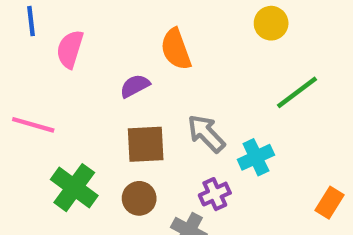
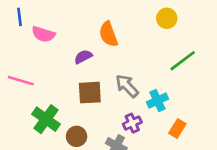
pink semicircle: (70, 49) -> (43, 34), turned -90
brown circle: (139, 198) -> (77, 136), moved
orange rectangle: (329, 203) -> (177, 128), moved

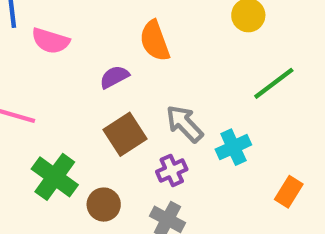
brown square: (90, 93) -> (125, 134), turned -30
purple cross: (132, 123) -> (172, 170), moved
orange rectangle: (177, 128) -> (289, 192), moved

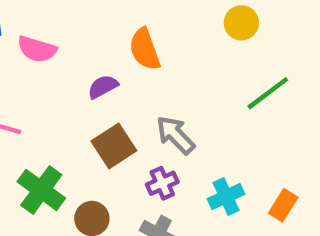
cyan cross: (233, 147) -> (226, 197), moved

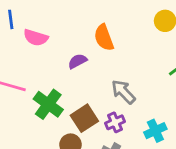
brown square: (114, 146) -> (84, 118), moved
green cross: (41, 190) -> (48, 104), moved

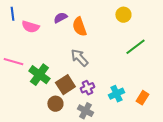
purple semicircle: (77, 61) -> (60, 18), moved
gray arrow: (123, 92) -> (79, 58), moved

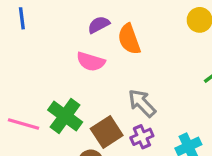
pink semicircle: (30, 27) -> (91, 62), moved
gray arrow: (79, 58) -> (142, 103), moved
pink line: (13, 62) -> (23, 124), moved

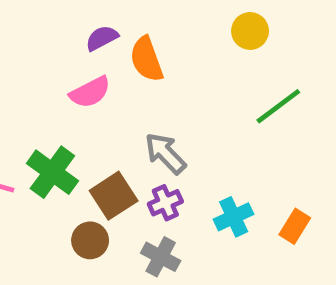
pink semicircle: (91, 62) -> (90, 92), turned -44

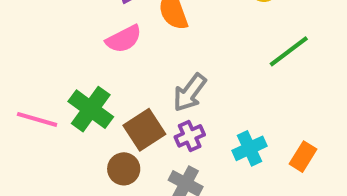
gray arrow: (165, 153) -> (190, 93), turned -99

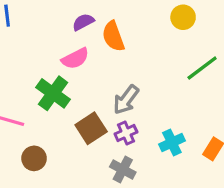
green cross: (91, 109) -> (53, 93), moved
brown circle: (124, 169) -> (34, 158), moved

